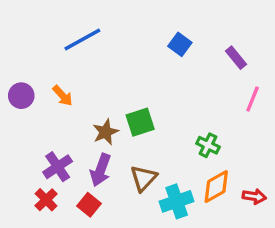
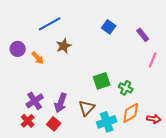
purple circle: (21, 96) -> (18, 49), moved
green square: (140, 122) -> (102, 81), moved
brown star: (106, 132) -> (64, 46), moved

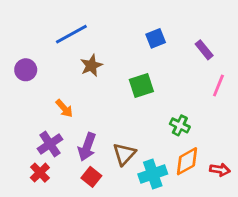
blue square: (109, 27) -> (156, 38), turned 32
orange arrow: (38, 58) -> (64, 108), moved
green square: (102, 81) -> (141, 85), moved
red square: (54, 124) -> (91, 177), moved

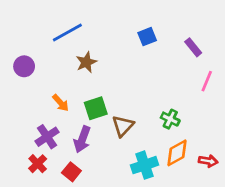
green square: (141, 85) -> (96, 108), moved
brown triangle: (124, 154) -> (123, 126), moved
red square: (91, 177) -> (71, 172), moved

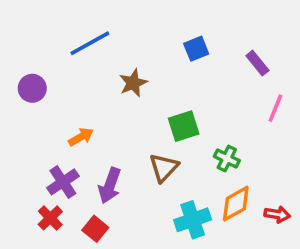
brown star: (86, 62) -> (133, 83), moved
orange arrow: (61, 103) -> (81, 137), turned -78
green square: (96, 108) -> (184, 126), moved

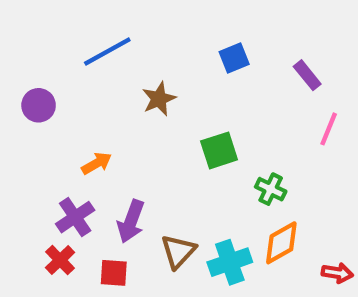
brown triangle: (164, 168) -> (178, 251), moved
red arrow: (277, 214) -> (337, 273), moved
red square: (95, 229) -> (114, 273), turned -35

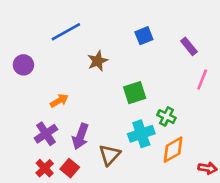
red cross: (60, 260) -> (45, 168), moved
cyan cross: (230, 262) -> (141, 134), moved
red square: (114, 273) -> (70, 168), turned 36

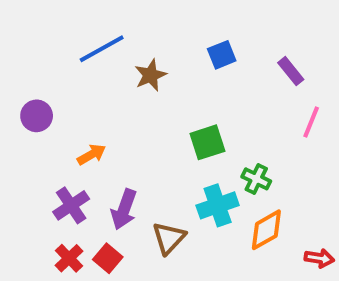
brown star: (98, 61) -> (150, 75), moved
purple circle: (23, 65) -> (37, 116), moved

